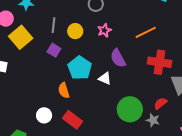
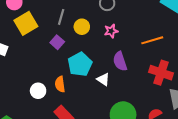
white circle: (44, 115) -> (38, 91), moved

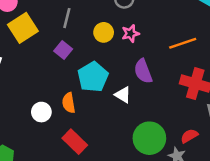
yellow circle: (82, 27) -> (104, 32), moved

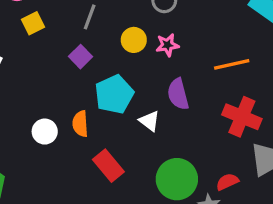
yellow square: (23, 28) -> (33, 23), size x0.6
red rectangle: (75, 142) -> (108, 166), moved

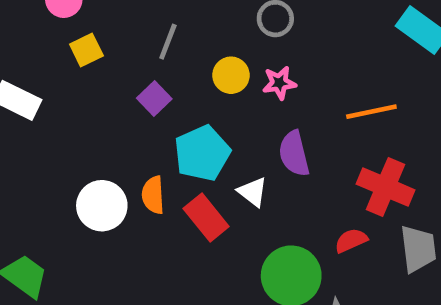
white circle: (45, 132) -> (102, 206), size x1.4
red rectangle: (108, 166) -> (206, 218), moved
red semicircle: (227, 182) -> (351, 240), moved

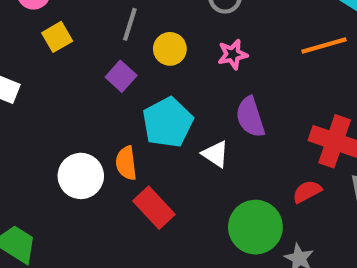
yellow circle: (231, 75) -> (170, 49), moved
orange line: (371, 112) -> (324, 46), moved
red rectangle: (206, 218) -> (154, 208), moved

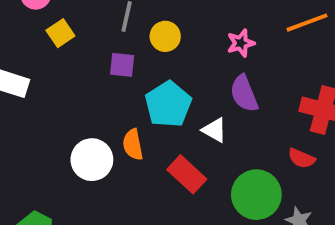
pink star: (233, 54) -> (241, 43), moved
purple square: (121, 76) -> (122, 65), turned -32
red semicircle: (307, 192) -> (301, 158), turned -124
red rectangle: (154, 208) -> (187, 174), moved

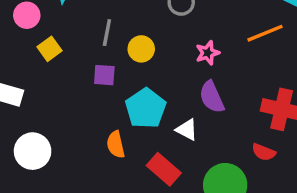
white circle: (92, 160) -> (33, 151), moved

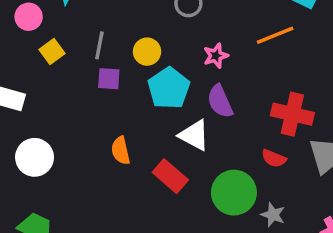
gray line: (107, 33) -> (99, 45), moved
cyan pentagon: (146, 108) -> (169, 88), moved
white triangle: (187, 130) -> (194, 135), size x1.4

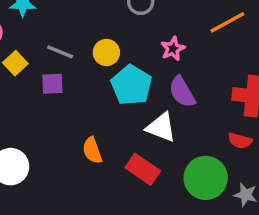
gray line: (99, 45) -> (60, 52), turned -72
purple square: (109, 79) -> (52, 84), moved

